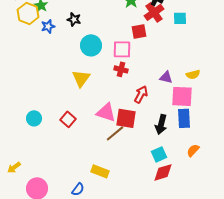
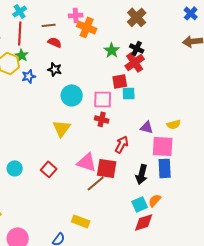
cyan square: (180, 18) -> (129, 93), moved
orange semicircle: (193, 150) -> (155, 200), moved

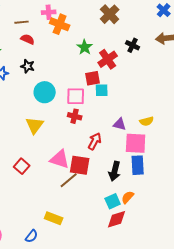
black cross: (137, 48) -> (133, 45), moved

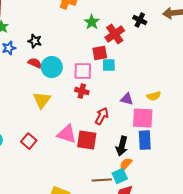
red semicircle: (28, 39) -> (35, 63), moved
brown line: (69, 180) -> (102, 180), moved, turned 36
orange semicircle: (128, 197) -> (126, 164), moved

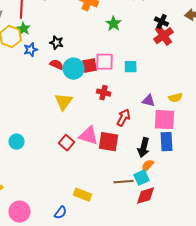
red cross: (115, 34) -> (164, 36), moved
red square: (100, 53) -> (90, 66), moved
pink square: (83, 71) -> (105, 62), moved
red square: (29, 141) -> (67, 143), moved

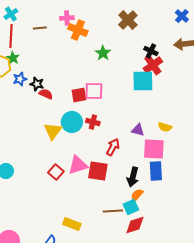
black star: (57, 43) -> (37, 84), moved
cyan square: (131, 67) -> (143, 81), moved, size x1.6
cyan circle: (74, 69) -> (72, 122), moved
yellow semicircle: (176, 98) -> (165, 127), turned 32
pink triangle: (89, 136) -> (78, 165), turned -35

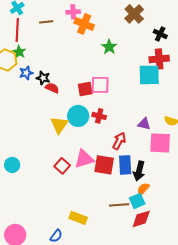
black cross: (151, 51) -> (160, 34), moved
red cross: (153, 65) -> (159, 59), turned 30
blue rectangle: (156, 171) -> (125, 165), moved

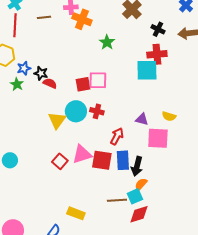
green star: (19, 52) -> (17, 84), moved

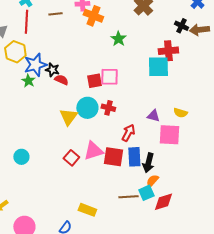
black cross: (158, 29) -> (181, 26), moved
blue star: (24, 68) -> (35, 65), size x1.6
red diamond: (139, 214) -> (163, 202), moved

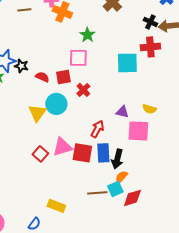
red cross: (168, 51) -> (150, 47), moved
pink square: (109, 77) -> (78, 58), moved
red semicircle: (61, 80) -> (42, 77), moved
red cross: (108, 108) -> (83, 90), moved, turned 32

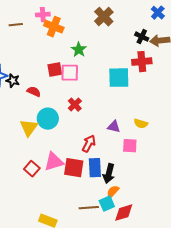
red square: (63, 77) -> (55, 70), moved
pink square: (138, 131) -> (130, 146), size x0.7

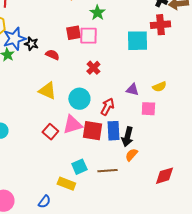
cyan circle: (48, 119) -> (79, 99), moved
yellow semicircle: (141, 124) -> (159, 87), turned -40
yellow triangle: (29, 128) -> (47, 91), turned -42
cyan square: (107, 204) -> (79, 167), moved
red diamond: (124, 213) -> (164, 176), moved

